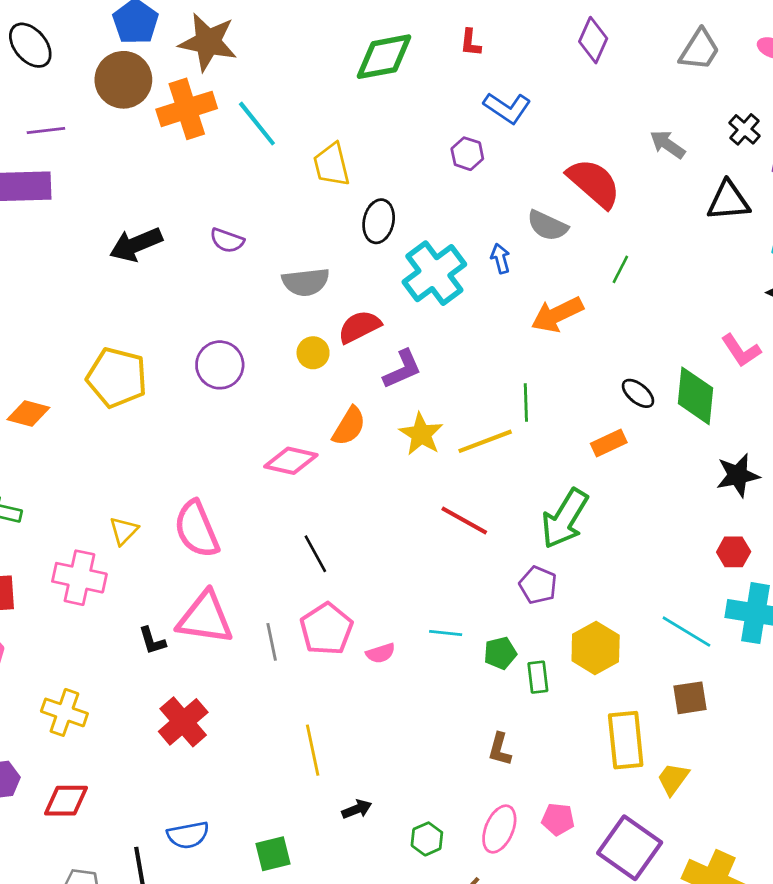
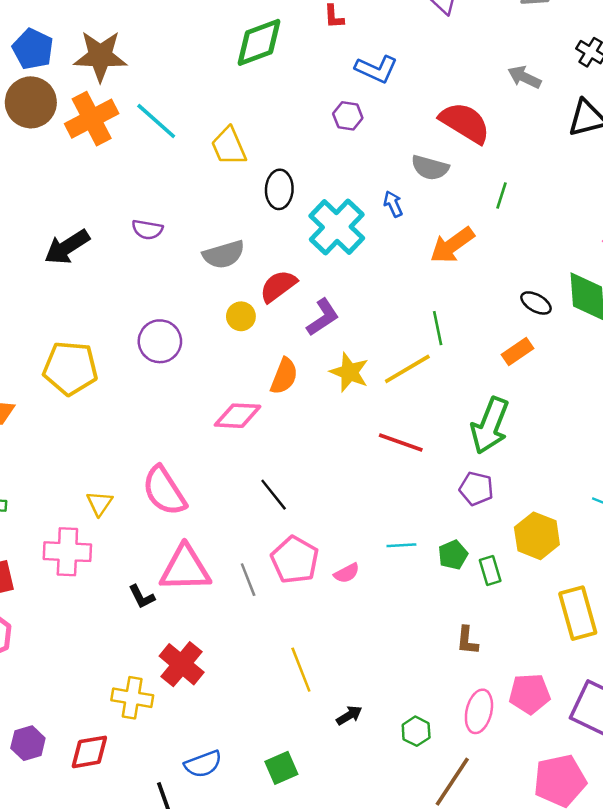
yellow cross: (64, 712) -> (132, 698), moved
pink pentagon: (558, 819) -> (530, 694), size x1.4

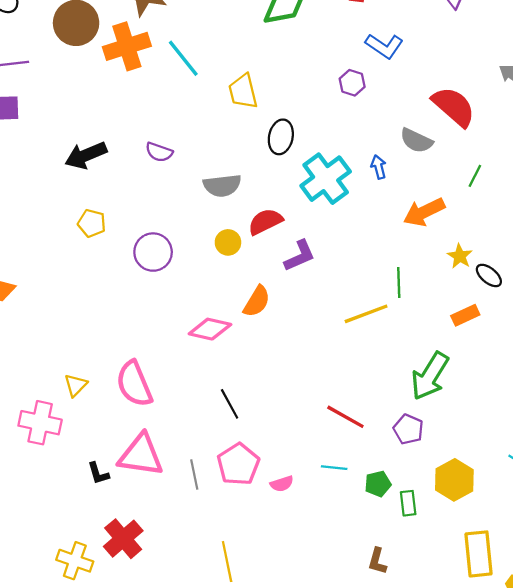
yellow pentagon: (70, 368) -> (92, 223), moved, size x0.6
yellow star: (349, 372) -> (460, 256), moved, size x0.7
red line: (401, 442) -> (345, 417), moved

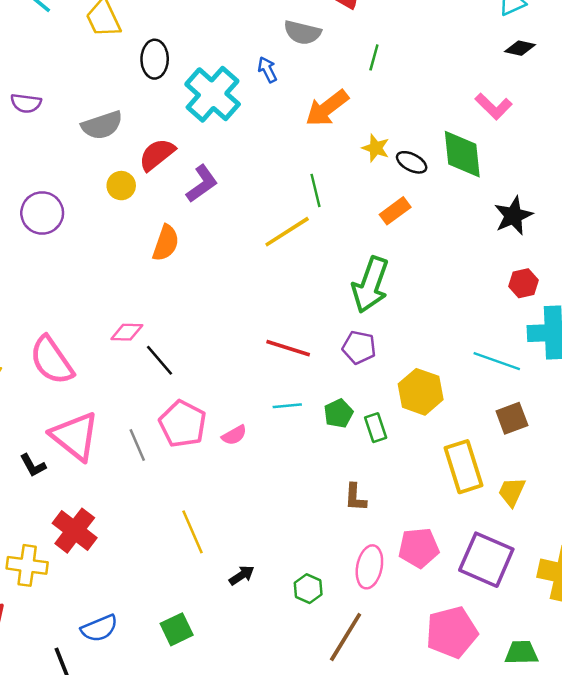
pink diamond: (210, 329) -> (127, 332), moved, size x0.7
pink triangle: (141, 455) -> (75, 436), turned 42

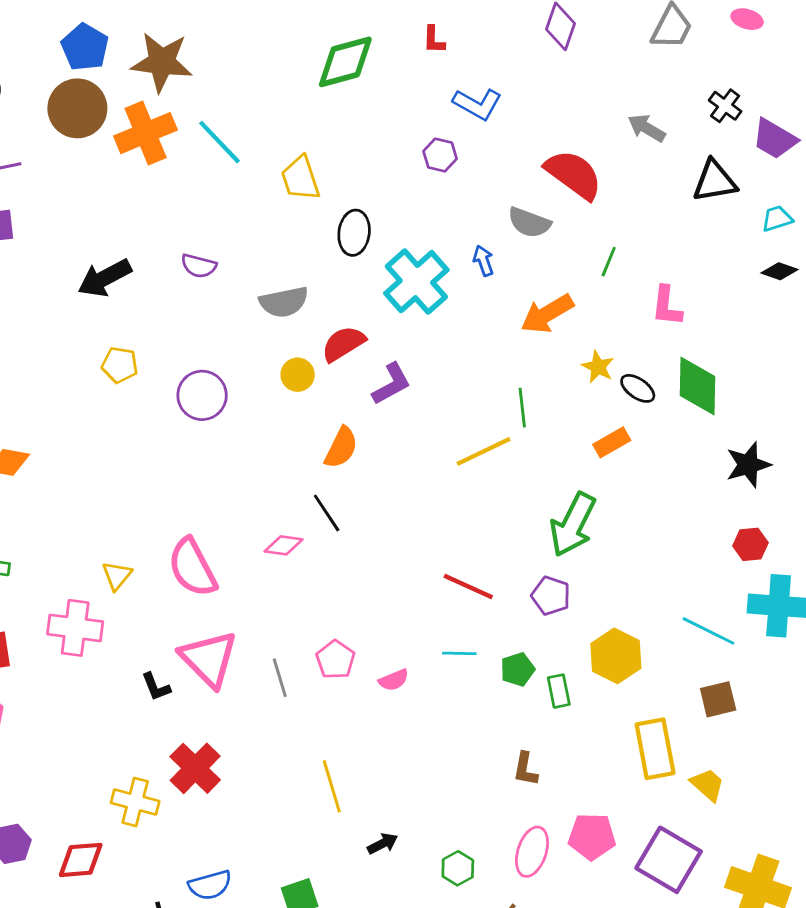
pink L-shape: (494, 106) -> (667, 306), moved, turned 45
black line: (159, 360) -> (327, 513), moved
pink pentagon: (183, 424) -> (335, 660), size x0.7
yellow trapezoid: (512, 492) -> (708, 785), turned 100

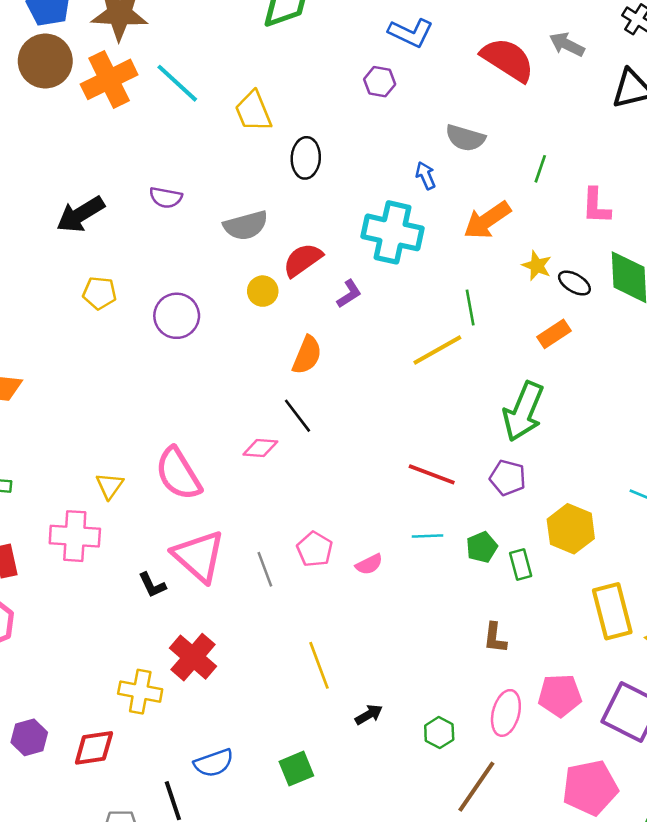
red semicircle: (574, 174) -> (508, 60), moved
cyan cross: (416, 282) -> (392, 232), moved, turned -32
purple L-shape: (391, 384) -> (349, 294), size x0.7

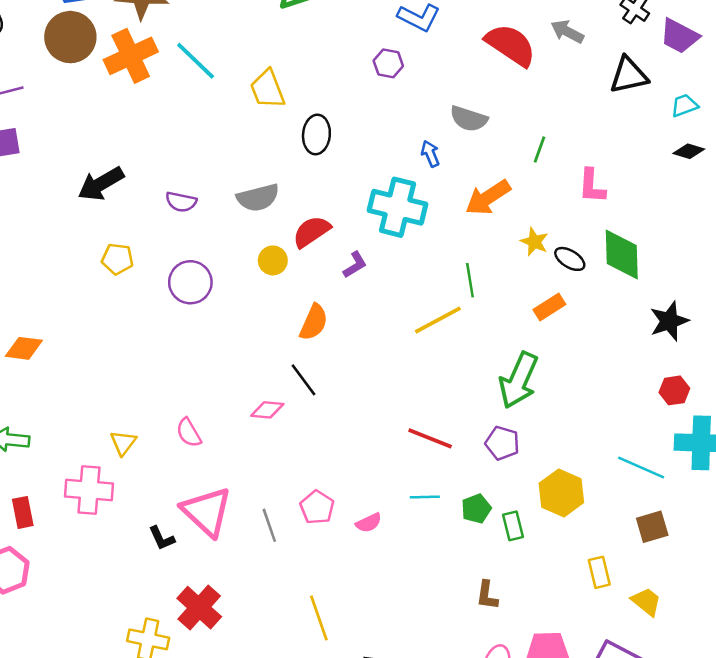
purple semicircle: (166, 198) -> (181, 202), moved
pink semicircle: (178, 474) -> (189, 433), size x0.6
yellow rectangle: (612, 611) -> (599, 572), size x0.6

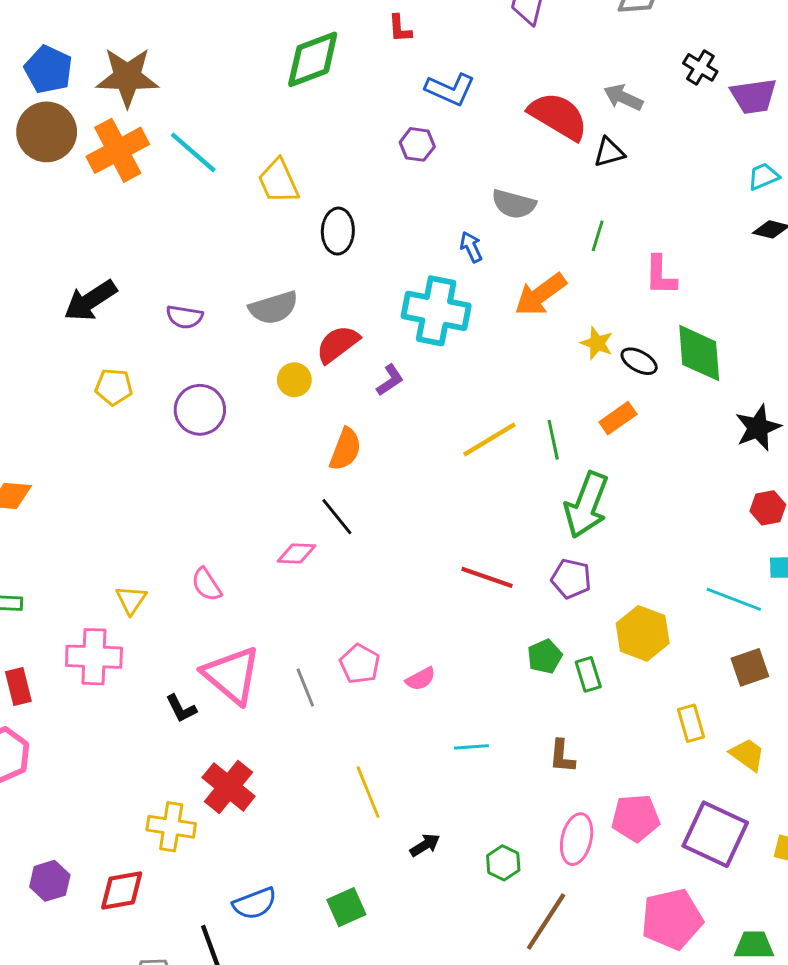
purple trapezoid: (679, 36) -> (754, 96), turned -33
black triangle: (629, 75) -> (609, 152), moved, size x0.7
green line: (470, 280) -> (553, 440), moved
cyan line: (425, 497) -> (471, 747), moved

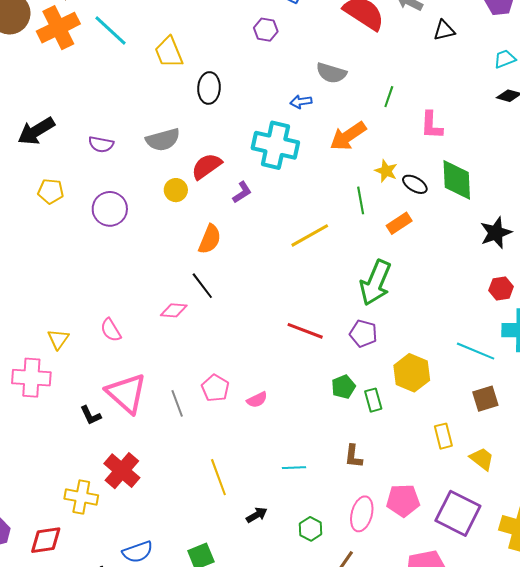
black triangle: (609, 152) -> (444, 30), moved
blue arrow: (471, 247) -> (301, 102), turned -75
green line: (553, 440) -> (361, 200), moved
cyan line: (471, 747) -> (294, 468), moved

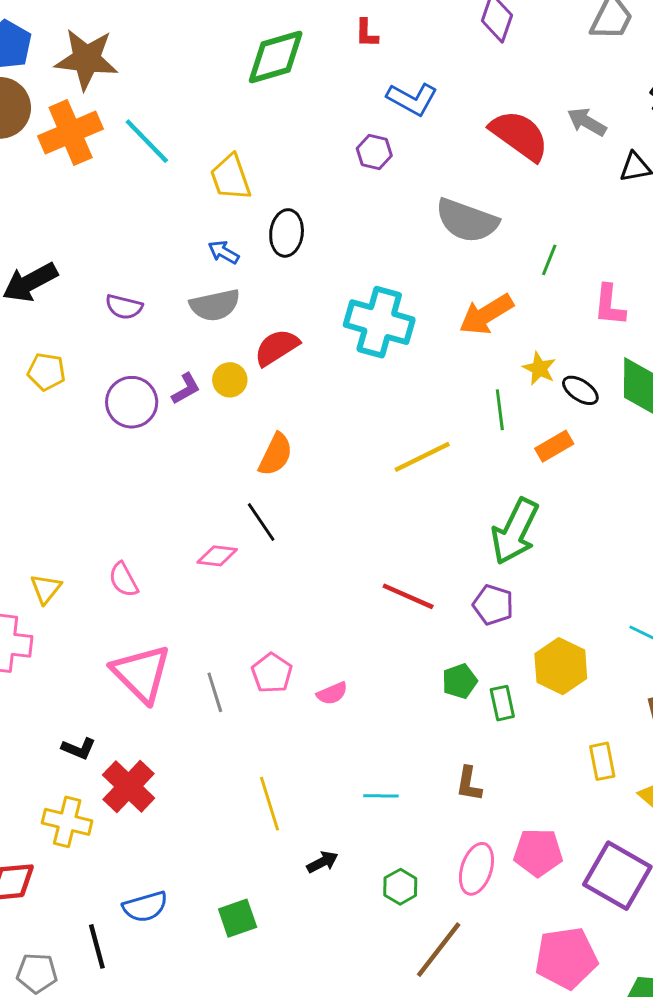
gray semicircle: (331, 73) -> (467, 221), size x1.4
blue arrow: (301, 102) -> (224, 252), moved, turned 35
purple L-shape: (242, 192) -> (186, 389), moved
black L-shape: (91, 415) -> (79, 749), moved, turned -45

